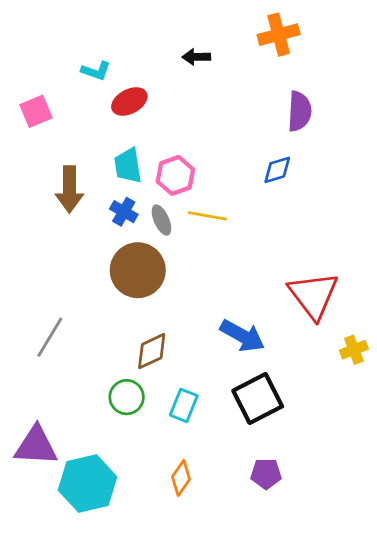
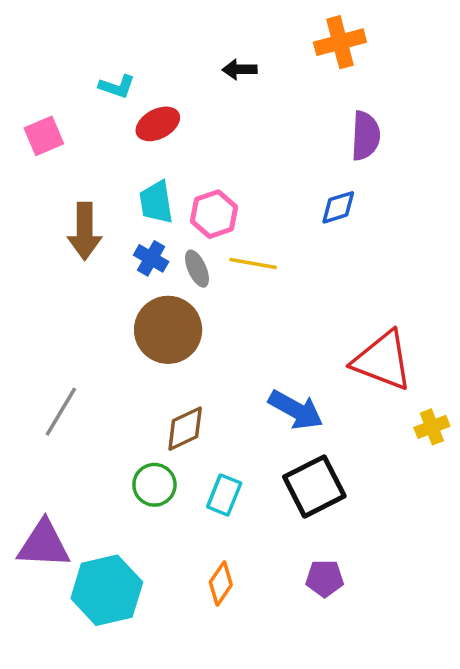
red triangle: (313, 295) -> (383, 361), turned -32

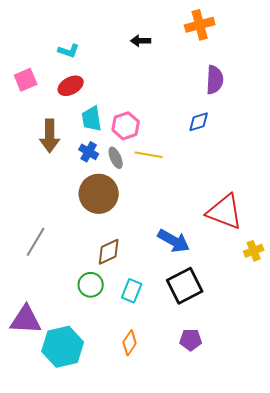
red ellipse: (158, 124) -> (71, 86), moved

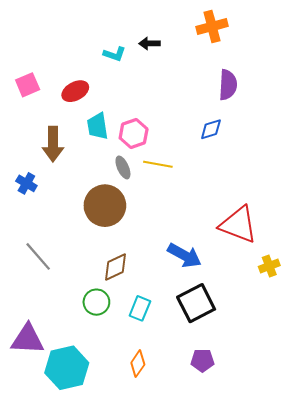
cyan L-shape: (69, 51) -> (114, 54), moved
blue cross: (89, 152) -> (26, 183), moved
gray line: (36, 242) -> (38, 256), turned -72

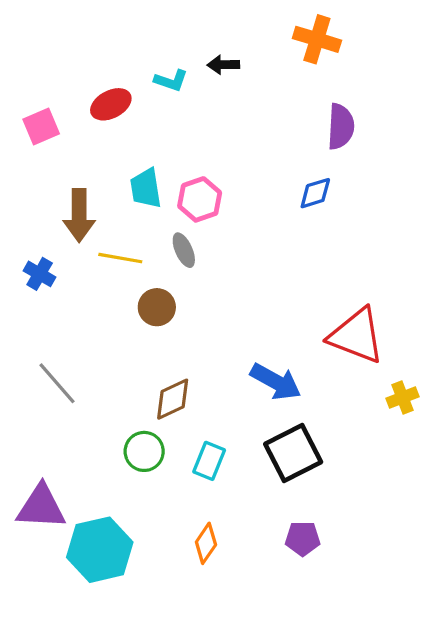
orange cross: (212, 26) -> (317, 39), turned 32
red ellipse: (75, 91) -> (111, 104), moved
yellow line: (158, 164) -> (120, 258), moved
brown circle: (105, 206) -> (157, 307), size x0.6

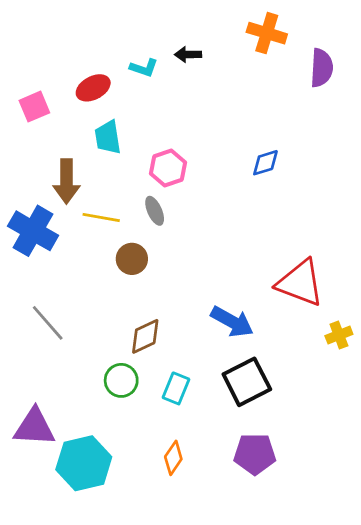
purple semicircle: (341, 127) -> (322, 68), moved
cyan trapezoid: (146, 188) -> (108, 137), moved
blue cross: (40, 274) -> (33, 231), size x1.8
purple pentagon: (303, 539) -> (255, 454), size x1.4

